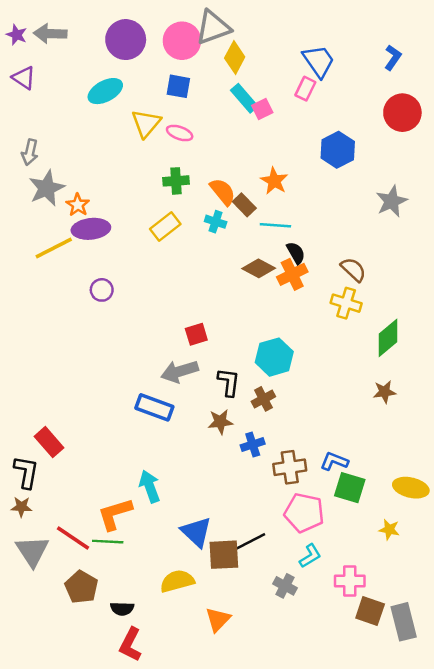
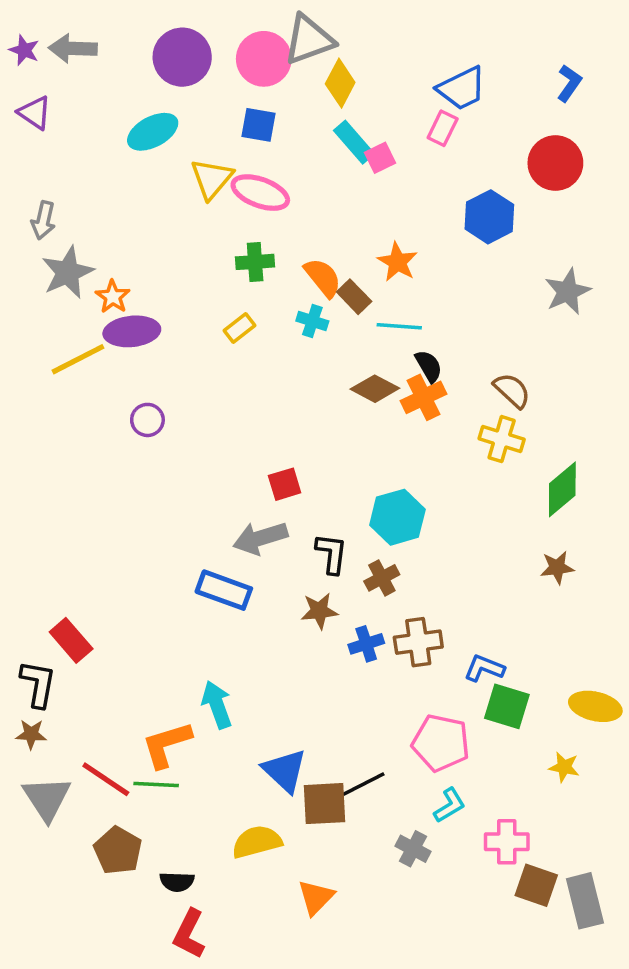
blue trapezoid: (319, 61) -> (462, 88), turned 99
red circle: (402, 113) -> (555, 163), moved
pink ellipse: (180, 133) -> (260, 193), size x1.5
yellow rectangle: (165, 226) -> (239, 328), size x0.7
brown cross: (290, 467) -> (418, 642), moved

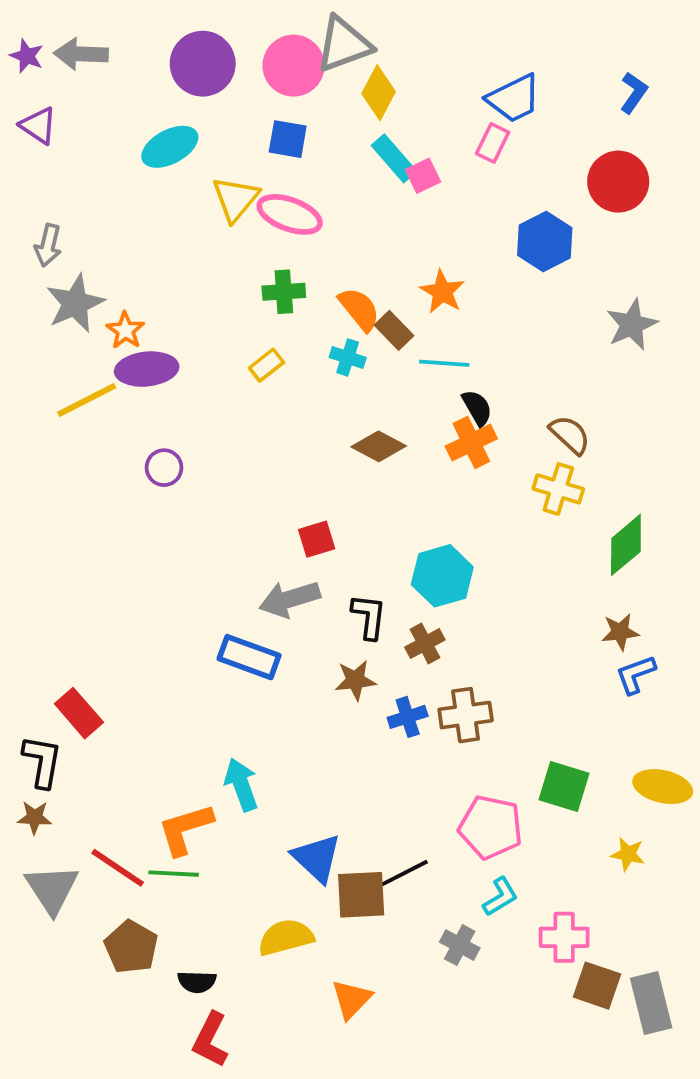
brown diamond: (375, 389) -> (379, 446), moved
blue L-shape: (484, 668) -> (636, 674), moved, turned -42

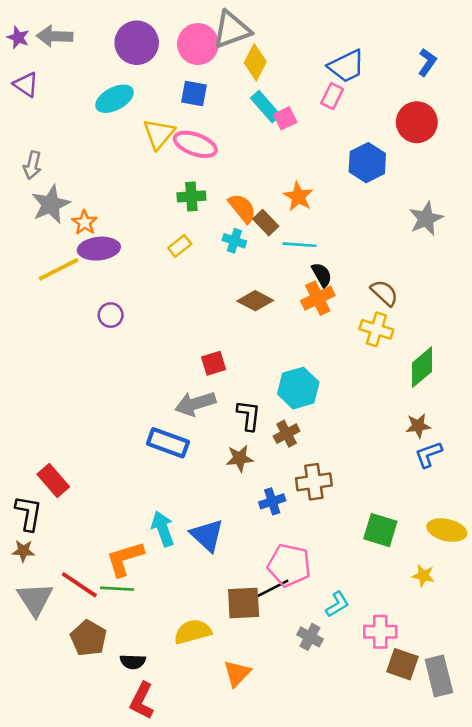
blue cross: (408, 717) -> (272, 501), moved
pink pentagon: (491, 827) -> (289, 565), moved
blue triangle: (317, 858) -> (207, 535), moved

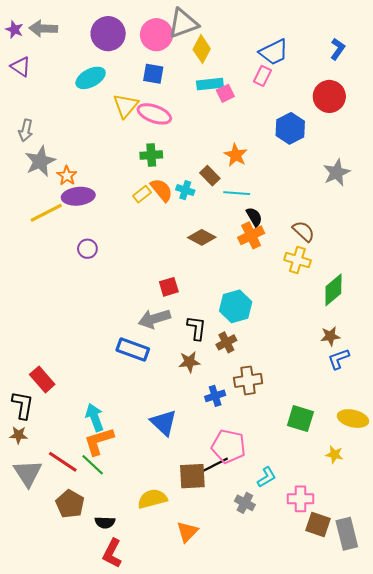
cyan rectangle: (266, 107) -> (210, 84), turned -55
orange semicircle: (242, 208) -> (162, 190), moved
cyan arrow: (163, 529) -> (95, 418), moved
green line: (117, 589) -> (93, 465), turned 40

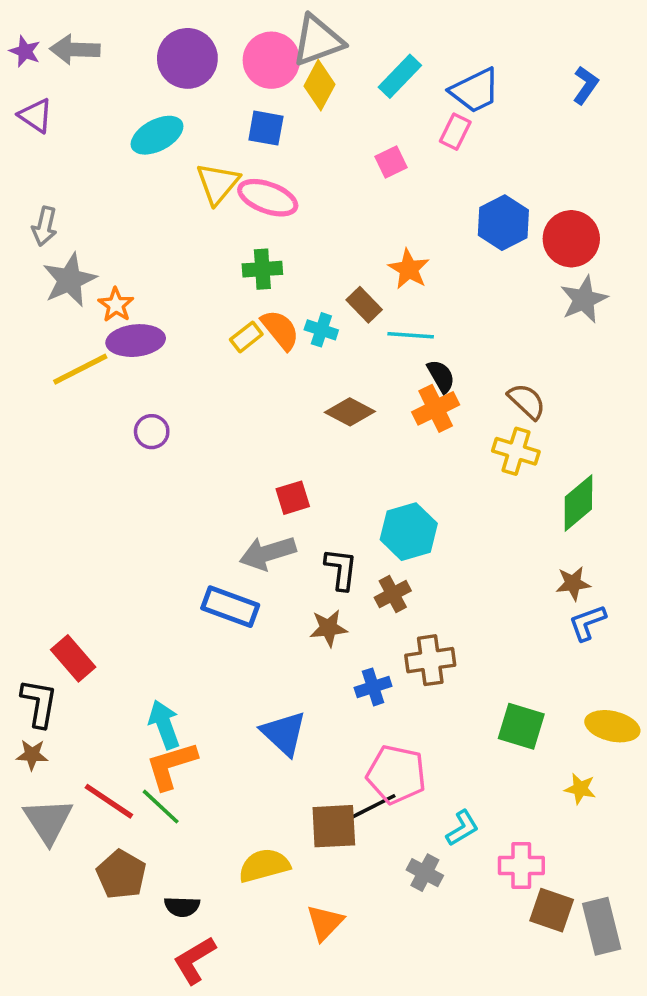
yellow diamond: (202, 49) -> (320, 85), moved
cyan rectangle: (210, 84) -> (400, 76), moved, turned -40
red circle: (329, 96) -> (571, 239), moved
red L-shape: (112, 553) -> (195, 960), turned 32

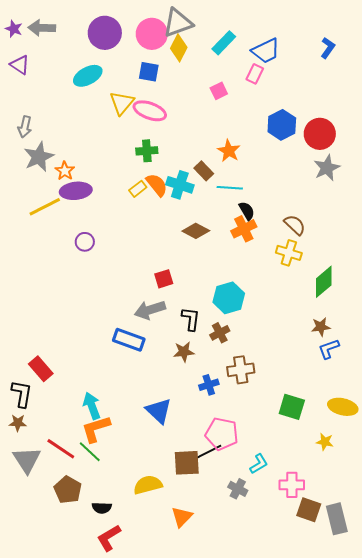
cyan cross: (321, 330) -> (180, 185), size x1.5

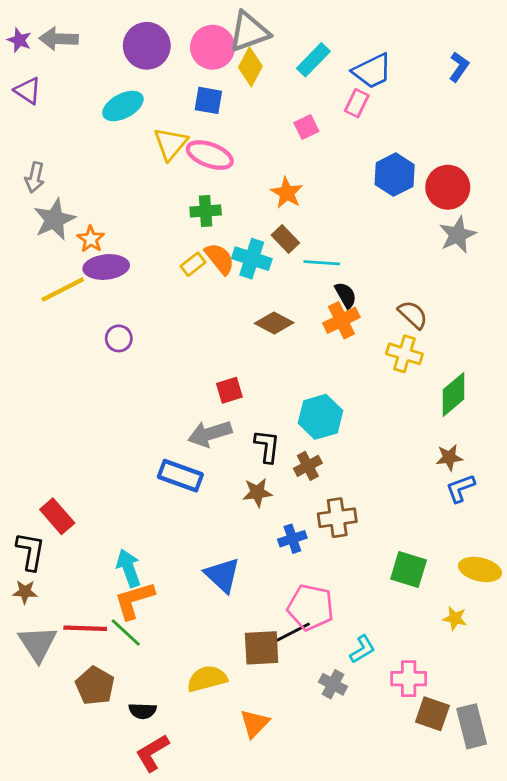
orange star: (229, 151) -> (287, 193), moved
red line: (61, 449) -> (85, 628), turned -32

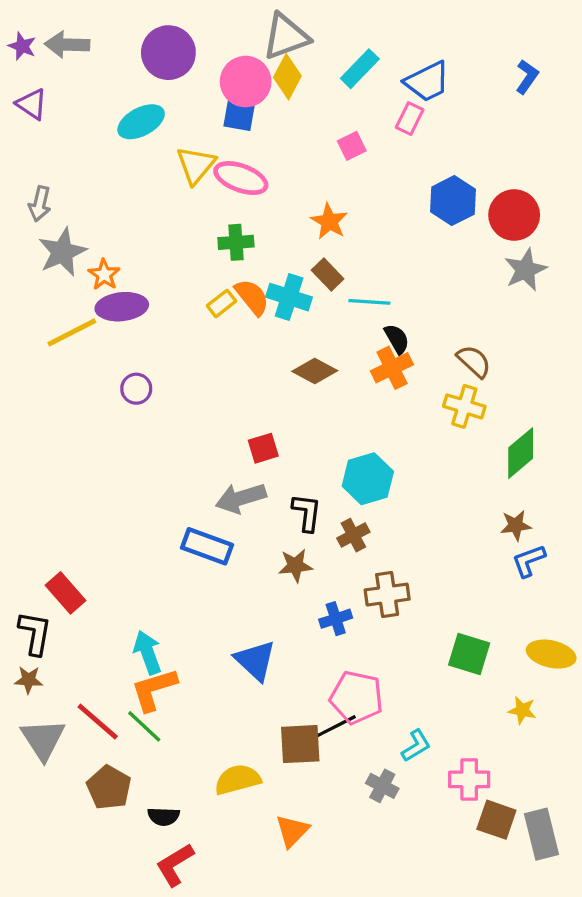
pink circle: (213, 47) -> (246, 82), moved
red line: (85, 628) -> (98, 722), turned 39

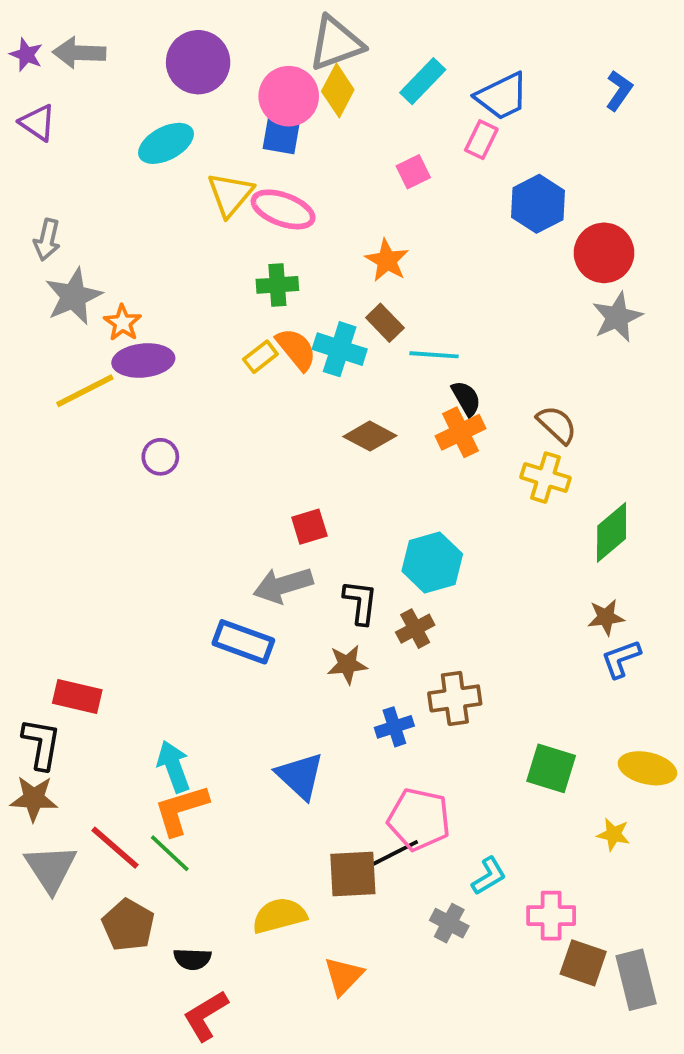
blue hexagon: (453, 201) -> (538, 204), moved
red rectangle: (65, 593) -> (77, 697), turned -36
brown star: (29, 680) -> (34, 799), size x1.4

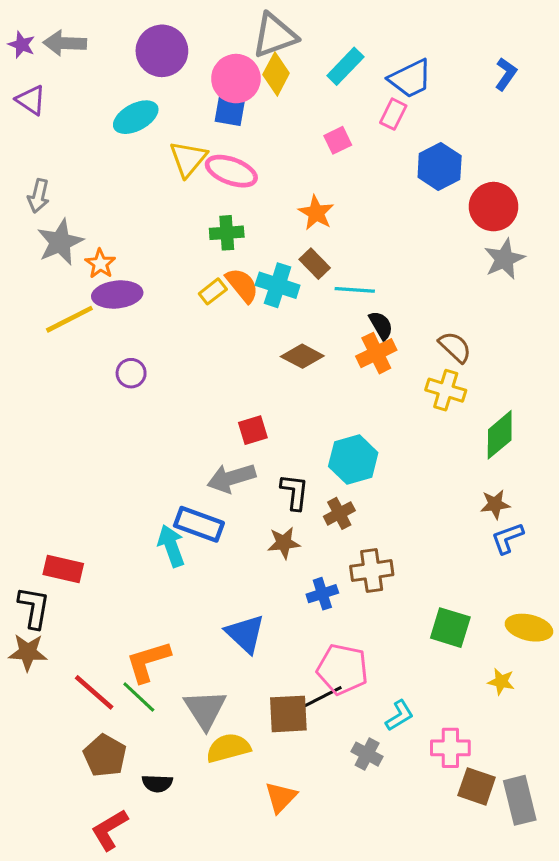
cyan arrow: (174, 766) -> (171, 546), moved
gray triangle: (51, 868) -> (205, 709), moved
red L-shape: (206, 1016) -> (110, 830), moved

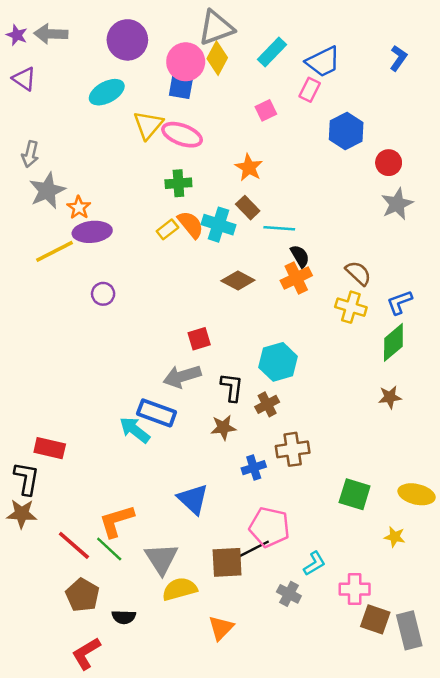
red circle: (494, 207) -> (389, 163), size x0.7
blue L-shape: (507, 538) -> (400, 302), moved
cyan arrow: (171, 546) -> (135, 430), turned -32

